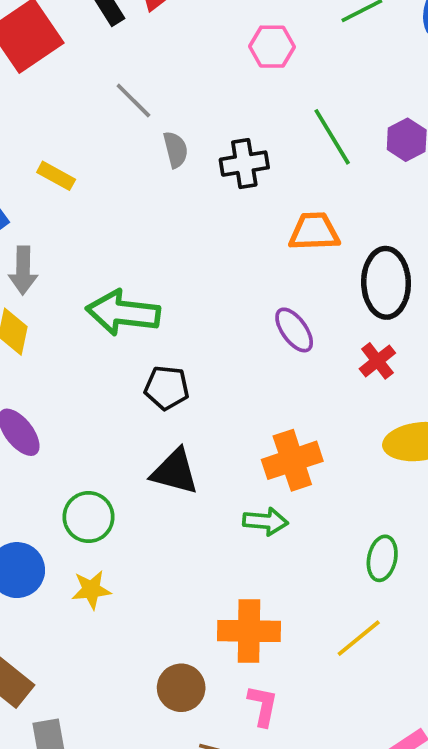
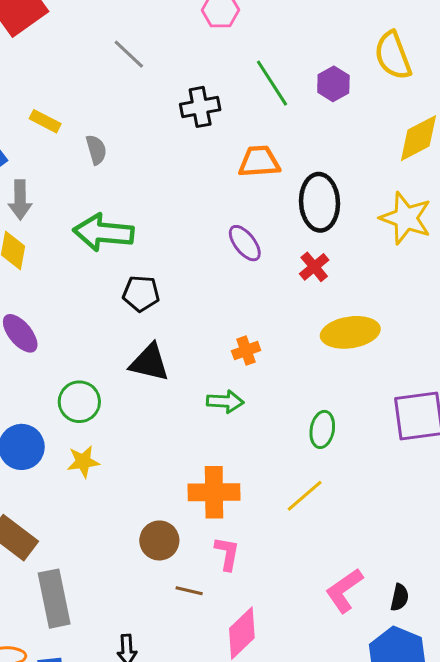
gray line: (133, 101) -> (129, 54), moved
gray semicircle: (176, 150) -> (96, 150), moved
orange cross: (292, 460) -> (246, 351), size x0.6

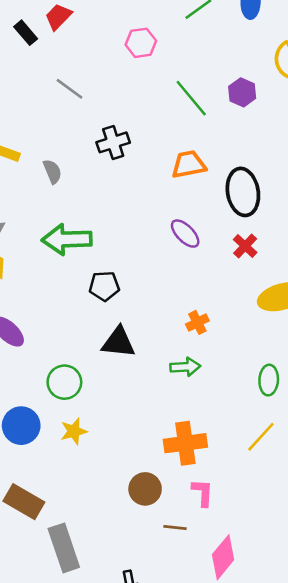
black cross: (200, 107) -> (113, 142), moved

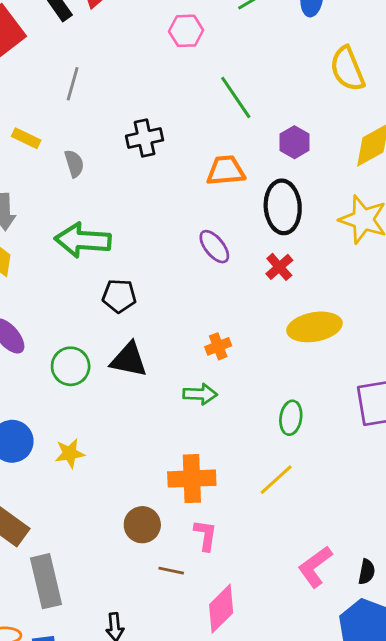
gray line: (70, 89) -> (73, 84), moved, turned 64
purple hexagon: (242, 92) -> (295, 142), moved
green circle: (64, 382) -> (71, 366), moved

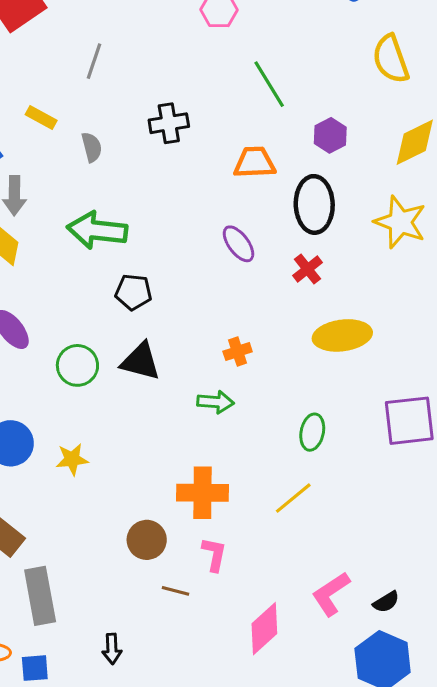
black semicircle: (367, 572) -> (386, 602), turned 45
pink diamond: (221, 609) -> (264, 629), moved

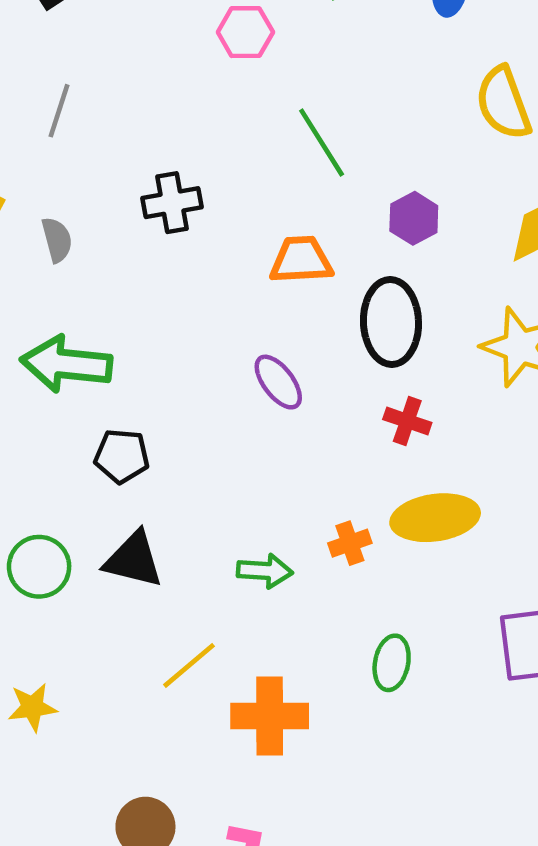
red cross: (308, 269) -> (407, 421), moved, turned -32
orange cross: (238, 351) -> (350, 543), moved
green arrow: (216, 402) -> (265, 571), moved
orange cross: (202, 493) -> (270, 716), moved
yellow line: (293, 498) -> (189, 665), moved

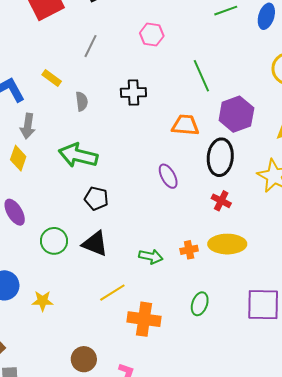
pink hexagon: (245, 32) -> (152, 34), moved
purple hexagon: (414, 218) -> (236, 114), size x1.6

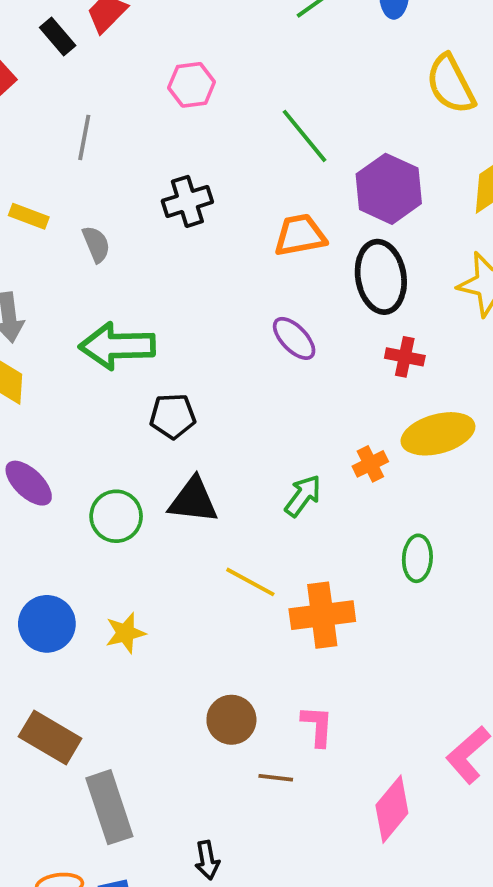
green arrow: (151, 257) -> (303, 496), turned -50
yellow line: (112, 293) -> (250, 582), turned 76

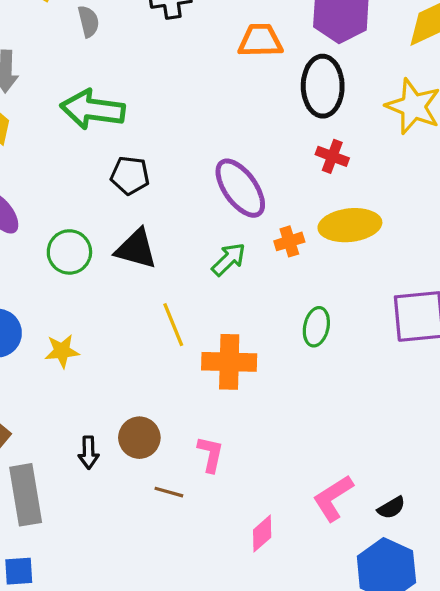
purple ellipse: (294, 338) -> (240, 188), moved, size x1.5
yellow line: (250, 582) -> (173, 325), turned 30
pink diamond: (392, 809) -> (262, 534), size x0.7
black arrow: (207, 860) -> (89, 453), moved

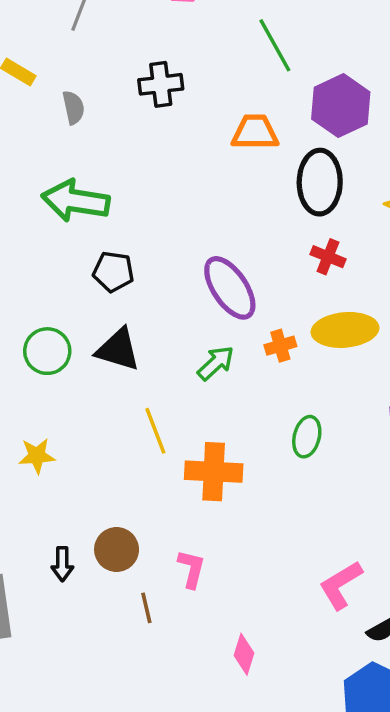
brown line: (169, 492) -> (146, 608), turned 60
pink L-shape: (333, 498) -> (341, 585), moved
pink diamond: (262, 534) -> (244, 654), turned -33

